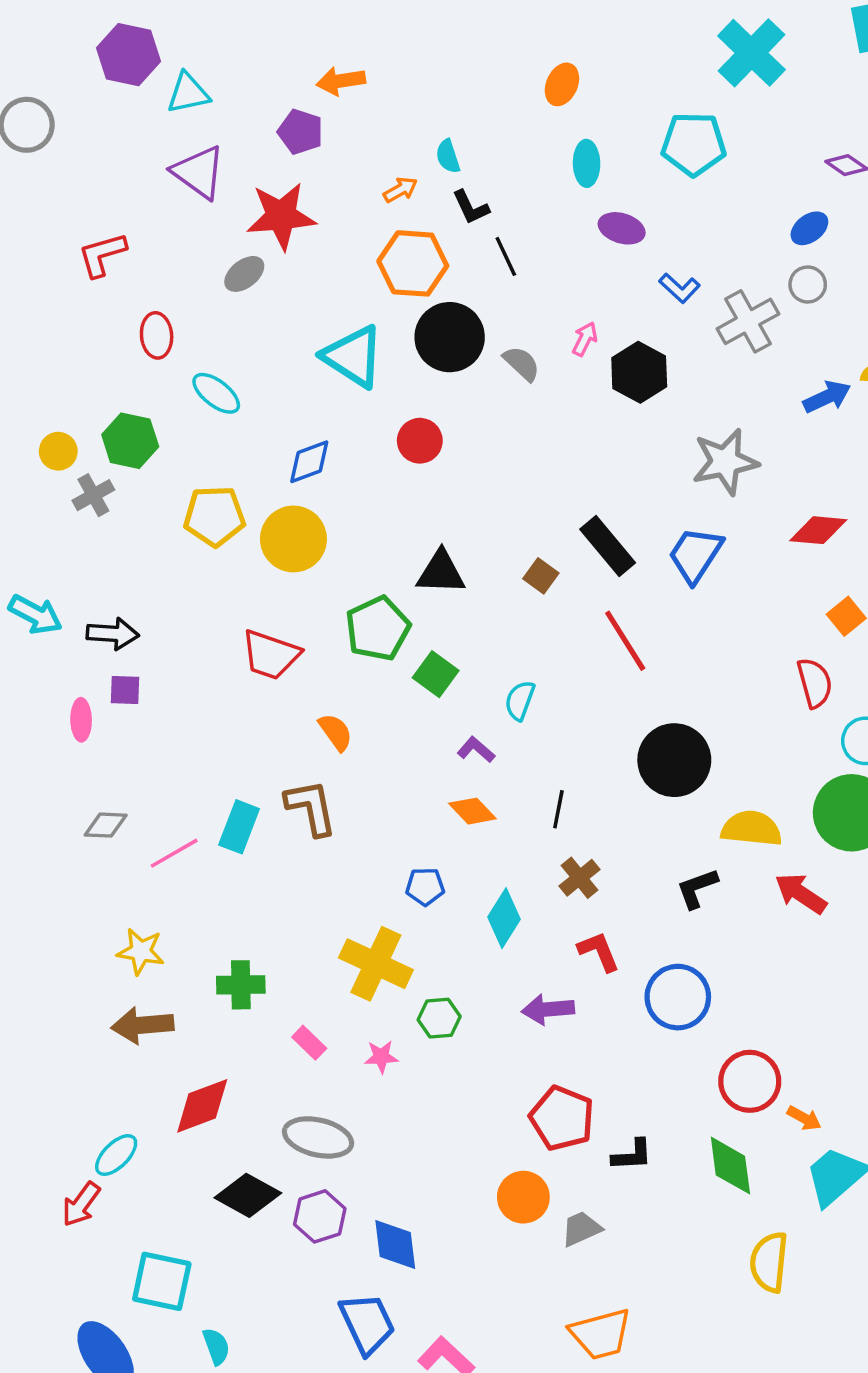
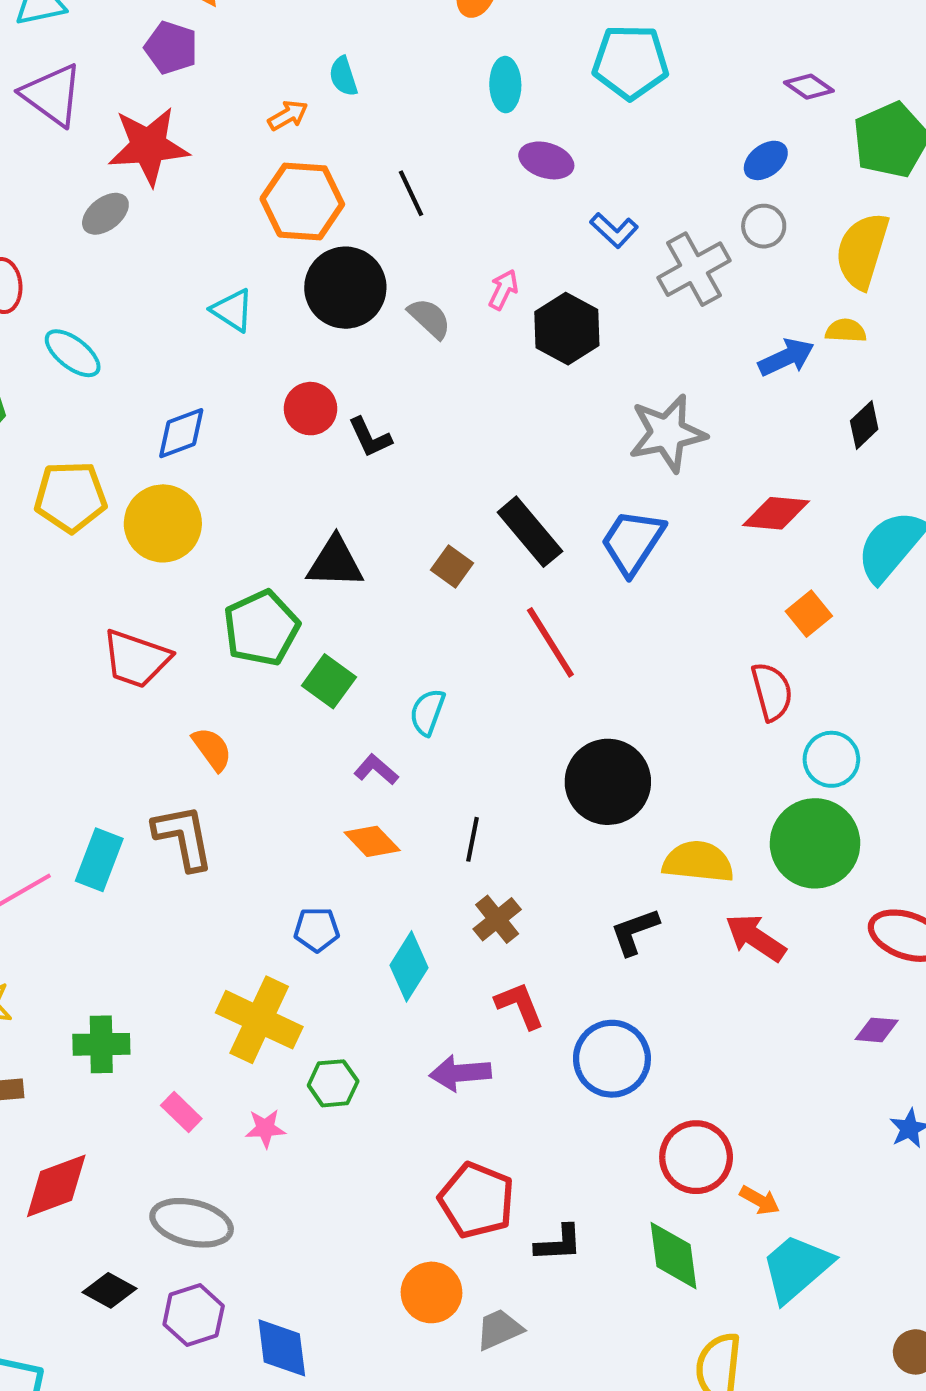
black L-shape: (471, 207) -> (370, 437), moved
cyan triangle: (353, 356) -> (233, 310), size x0.6
black diamond: (248, 1195) -> (110, 1290), size x0.7

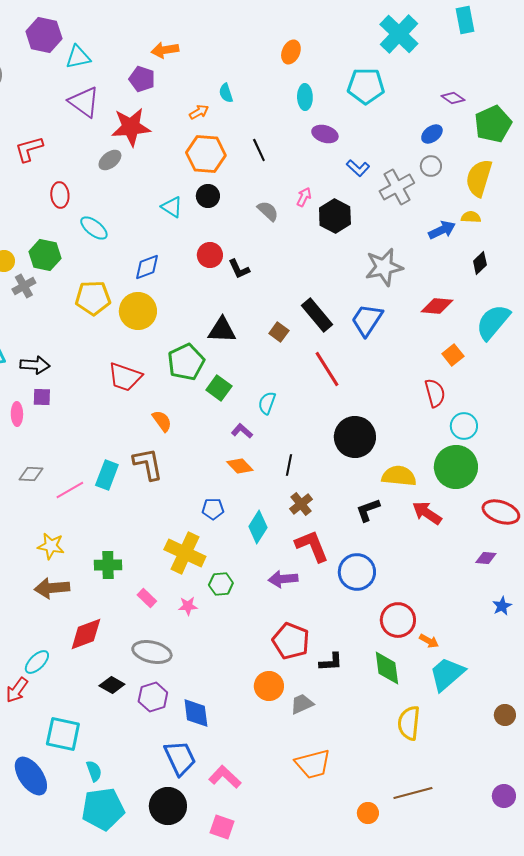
black circle: (345, 288) -> (208, 196), moved, size x0.6
red L-shape: (520, 1005) -> (312, 546), size x1.4

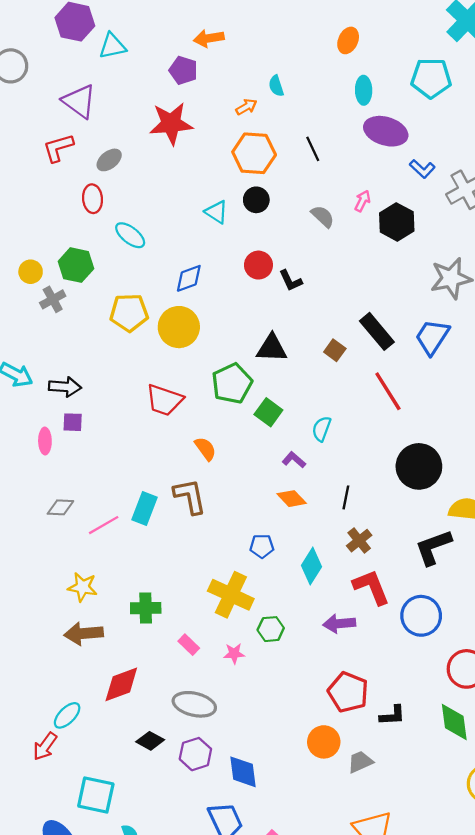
purple triangle: (84, 102) -> (79, 101), moved
purple ellipse: (325, 134) -> (386, 131), size x1.5
gray ellipse: (110, 160) -> (109, 160), moved
black L-shape: (368, 510) -> (433, 547), size x1.4

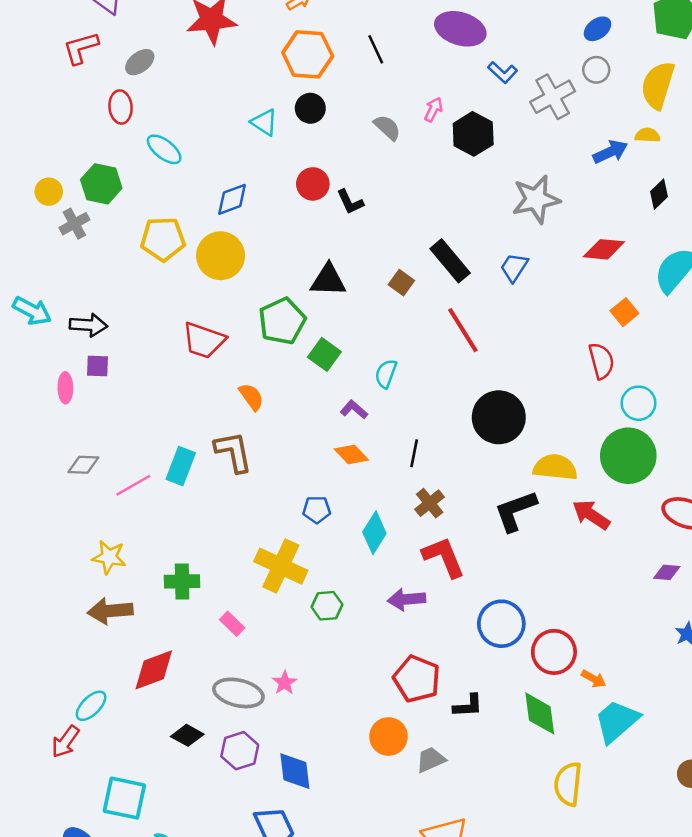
blue trapezoid: (432, 337) -> (514, 267), size x0.7
blue circle: (421, 616) -> (501, 624), moved
pink star: (234, 653) -> (285, 683), moved, turned -30

